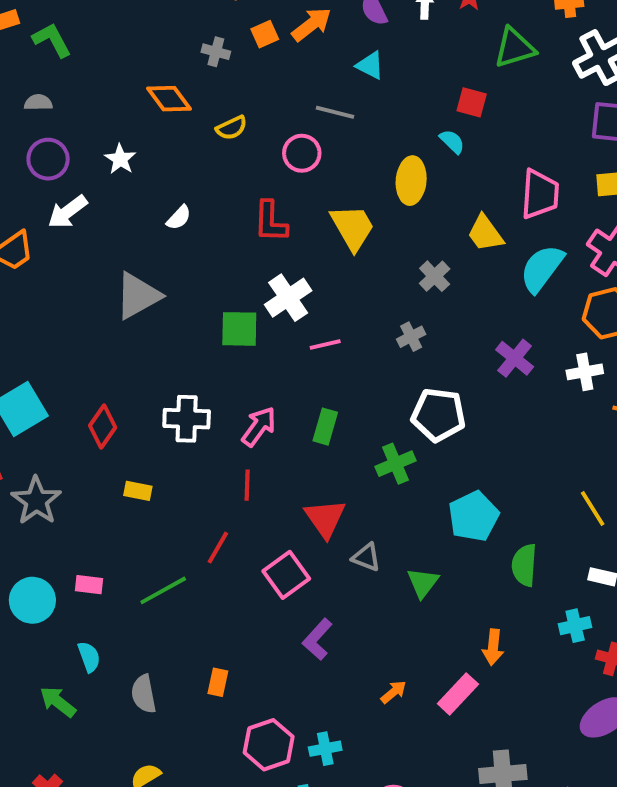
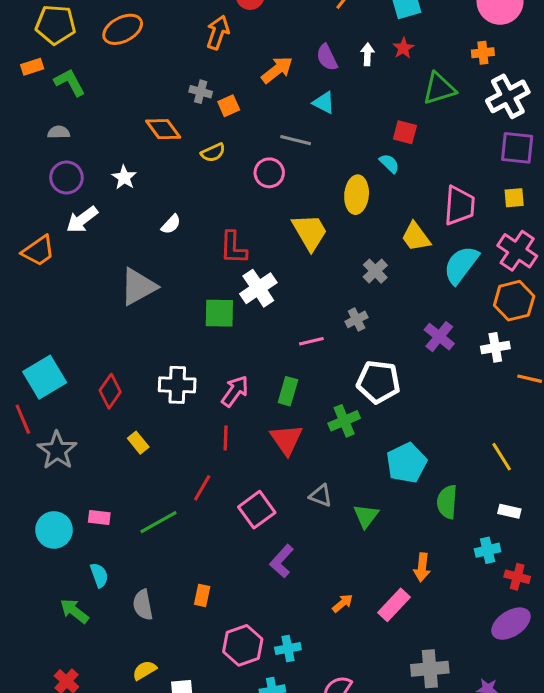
orange square: (265, 34) -> (229, 106), moved
red L-shape: (271, 222) -> (233, 248), moved
pink line: (325, 345) -> (311, 341), moved
yellow rectangle: (138, 491) -> (138, 443), turned 40
red triangle: (325, 518) -> (286, 439), moved

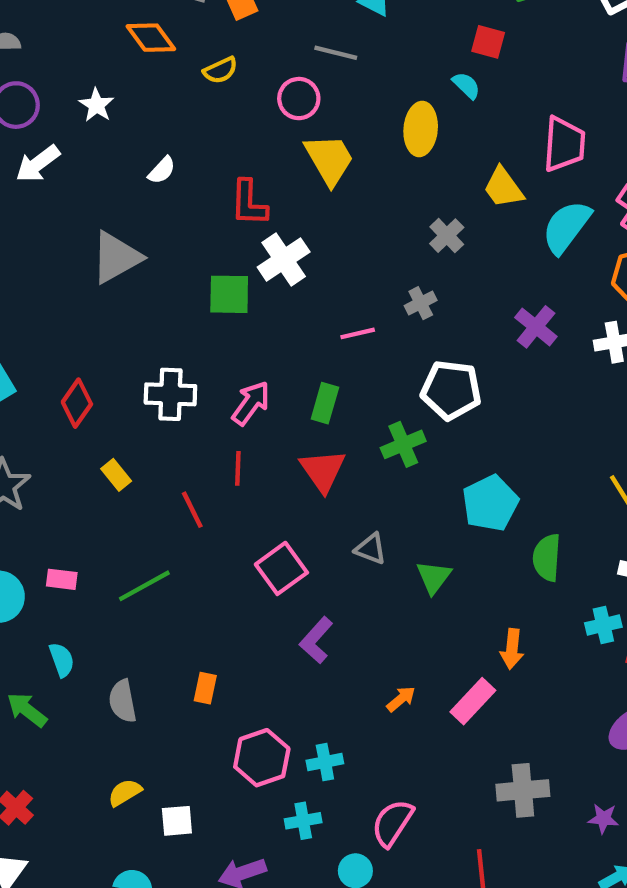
yellow trapezoid: (310, 232) -> (329, 159), moved
red line: (202, 488) -> (192, 510), moved, turned -56

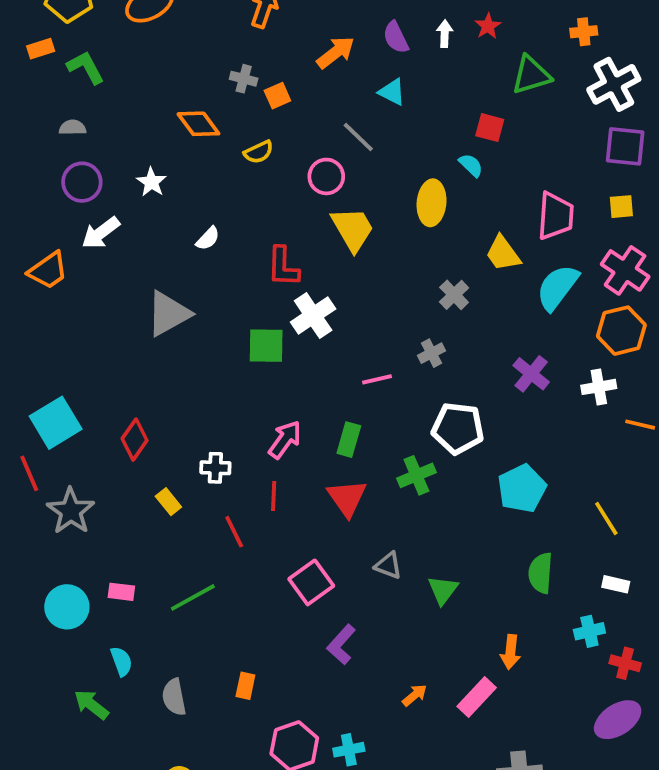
gray line: (336, 53) -> (358, 137), turned 30
white cross: (170, 394) -> (215, 468), moved, size x0.7
cyan pentagon: (490, 503) -> (522, 488), moved

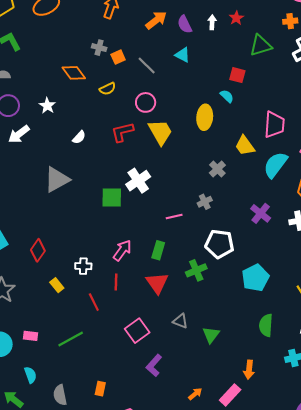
orange arrow: (336, 52) -> (156, 20), moved
gray line: (358, 137) -> (147, 66), moved
red L-shape: (283, 267) -> (122, 132), moved, turned 75

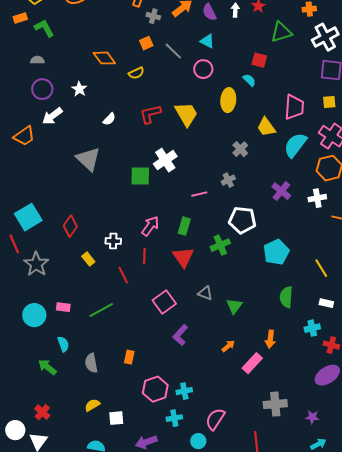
gray cross: (99, 48) -> (153, 16), moved
pink circle: (146, 102) -> (203, 69), moved
gray triangle: (57, 180) -> (88, 159), turned -48
orange arrow: (195, 394) -> (228, 346), moved

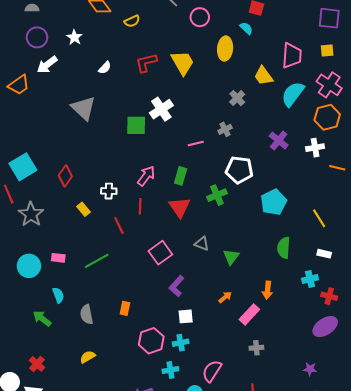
gray cross: (275, 404) -> (256, 348), moved, size x0.6
white square: (116, 418) -> (186, 316), moved

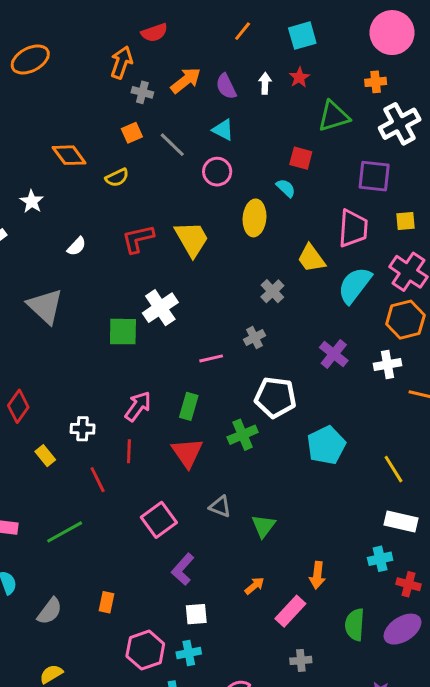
purple square: (329, 18) -> (374, 176), moved
green semicircle: (284, 248) -> (355, 625), moved
white rectangle: (324, 254) -> (401, 521), size x1.5
gray semicircle: (87, 314) -> (50, 611), turned -132

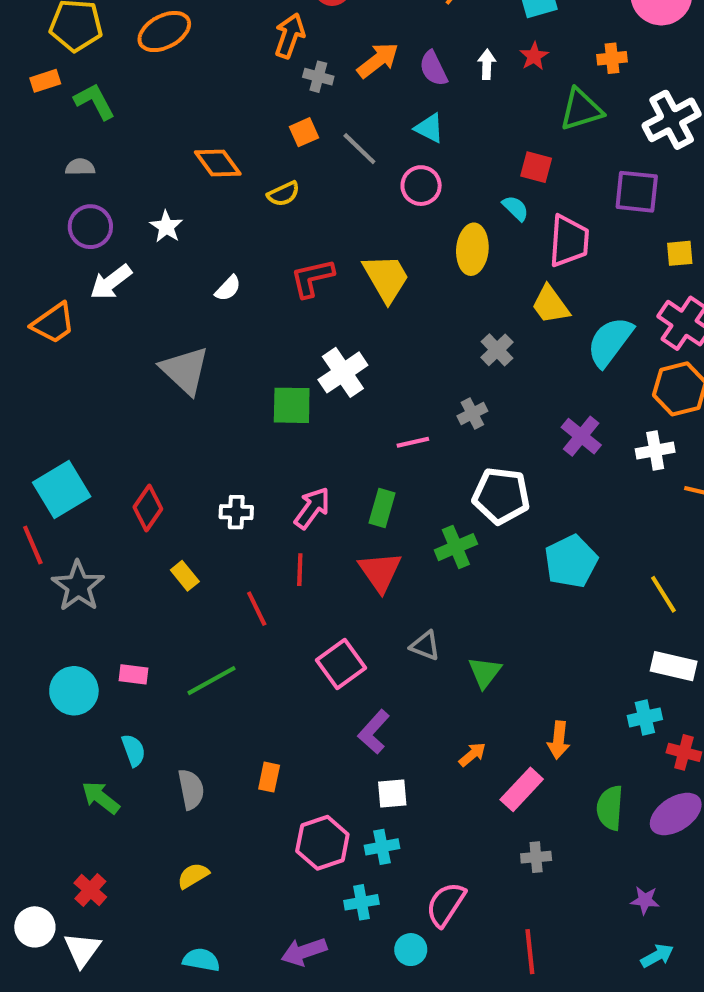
orange cross: (376, 82) -> (612, 58), moved
pink trapezoid: (353, 228) -> (569, 241), moved
white cross: (83, 429) -> (236, 512), moved
gray semicircle: (50, 611) -> (191, 789), turned -48

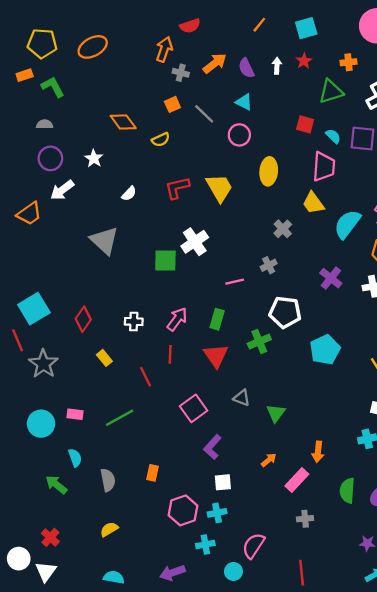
cyan semicircle: (516, 208) -> (333, 136), moved

